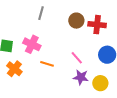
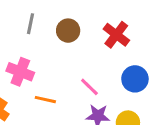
brown circle: (76, 21) -> (68, 31), moved
red cross: (97, 25) -> (116, 35), turned 36

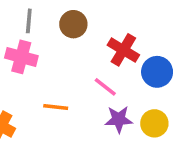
red cross: (116, 35) -> (123, 50), moved
pink cross: (20, 72) -> (21, 57), moved

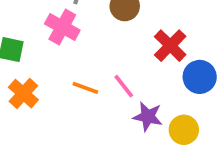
pink line: (105, 87) -> (124, 86), moved

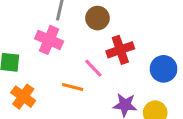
red cross: (170, 46) -> (120, 50), moved, turned 32
pink line: (124, 86) -> (93, 68), moved

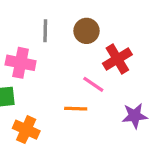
pink cross: (49, 40) -> (21, 63), moved

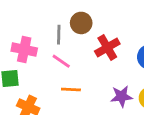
gray line: (45, 31) -> (59, 35), moved
pink line: (93, 84) -> (61, 61), moved

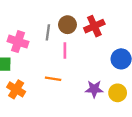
red cross: (107, 47) -> (94, 26), moved
pink line: (61, 61) -> (65, 50), moved, turned 49

